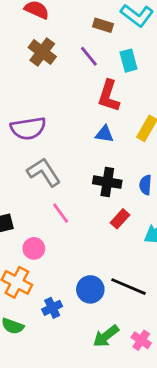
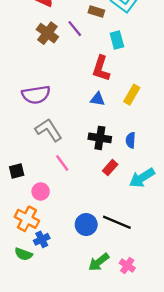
purple line: (89, 56) -> (75, 29), moved
blue cross: (52, 308) -> (42, 239), moved

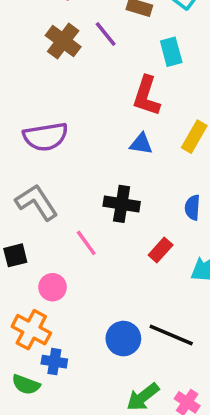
gray L-shape: (49, 130) -> (37, 202), moved
black cross: (100, 138) -> (122, 204), moved
blue cross: (42, 239) -> (54, 362), turned 35

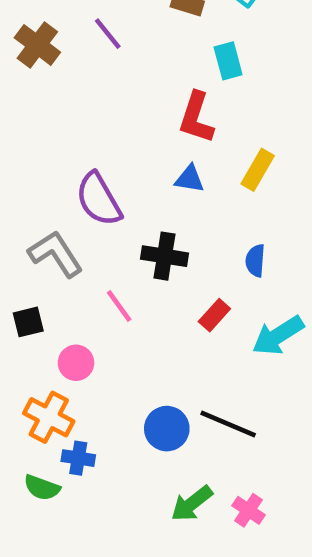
purple line: (106, 34) -> (108, 34), moved
brown cross: (63, 41) -> (37, 45), moved
purple semicircle: (45, 137) -> (99, 199), moved, turned 69

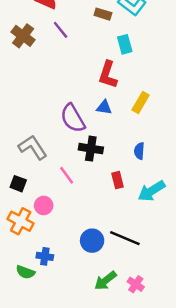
purple semicircle: (99, 199) -> (73, 118), moved
red rectangle: (214, 315) -> (118, 180), turned -56
black square: (28, 322) -> (18, 184), turned 35
orange cross: (49, 417) -> (21, 221), moved

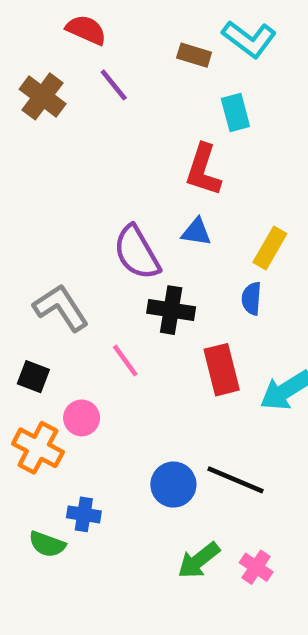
yellow rectangle: (141, 103) -> (270, 248), moved
blue semicircle: (139, 151) -> (252, 299), moved
red rectangle: (118, 180) -> (222, 370), size x1.5

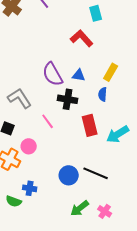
red L-shape: (203, 170) -> (82, 38), turned 120
blue triangle: (196, 232) -> (79, 75), moved

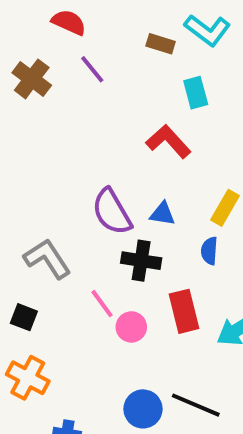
pink circle: (29, 146) -> (131, 327), moved

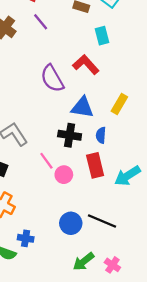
purple semicircle: (112, 212) -> (52, 78), moved
blue triangle: (163, 214) -> (82, 107), size x1.5
blue semicircle: (209, 251) -> (101, 135), moved

